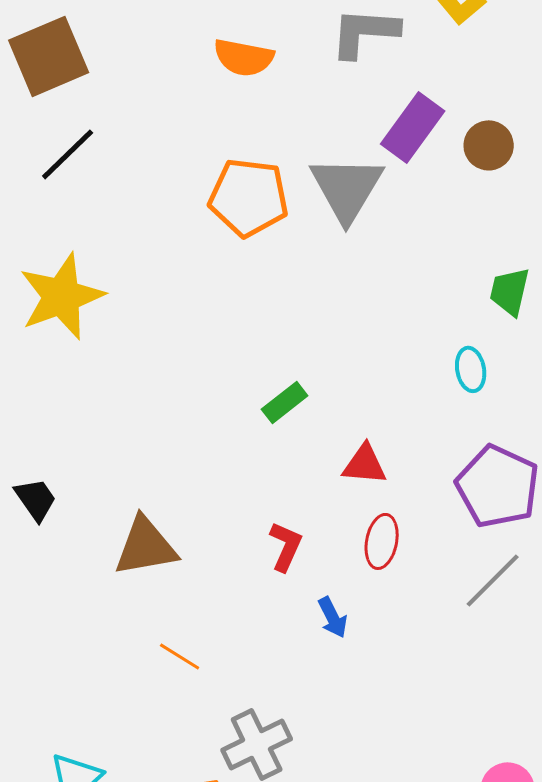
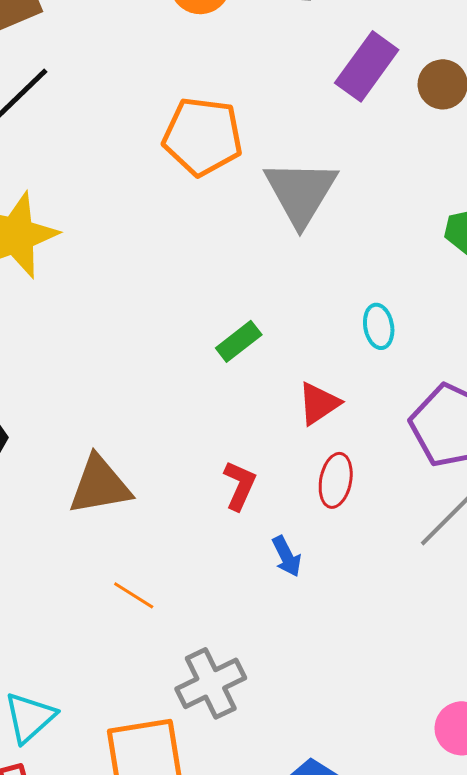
gray triangle: (347, 188) -> (301, 192), moved
cyan ellipse: (471, 369) -> (379, 326), moved
red triangle: (365, 464) -> (319, 403), turned -39

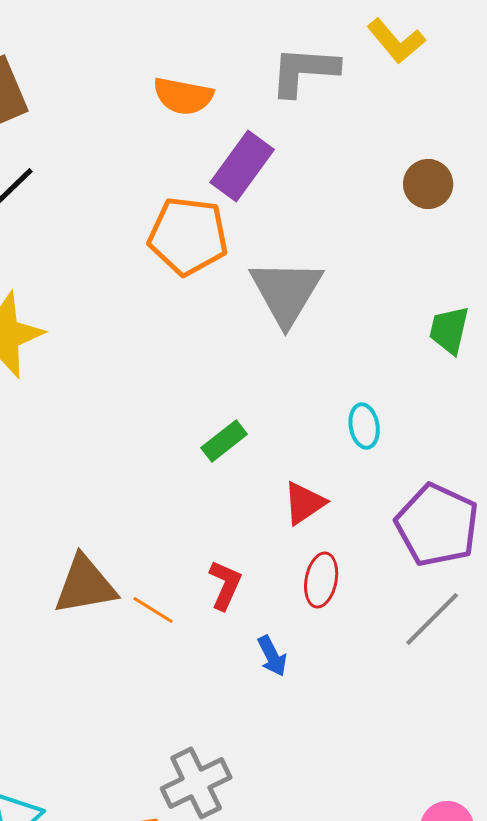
purple rectangle: (367, 66) -> (242, 166), moved
orange line: (134, 595) -> (153, 610), moved

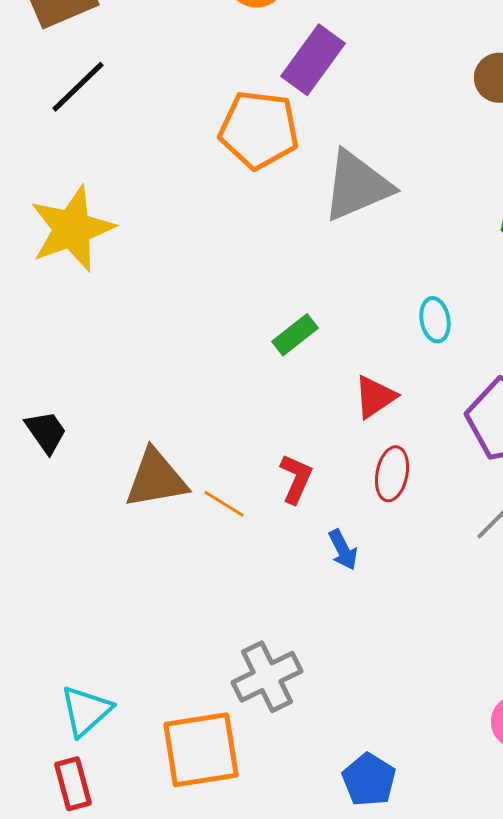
gray triangle: (286, 292) -> (357, 186), turned 36

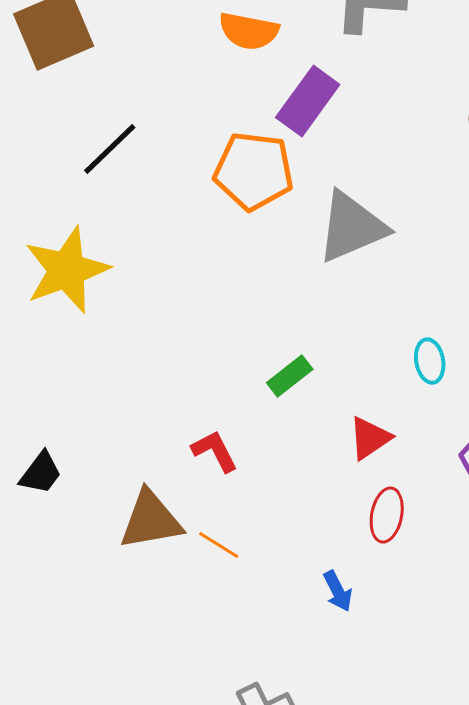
black line: (78, 87) -> (110, 149), moved
black trapezoid: (46, 432) -> (41, 473), turned 72
red L-shape: (296, 479) -> (215, 451), moved, turned -51

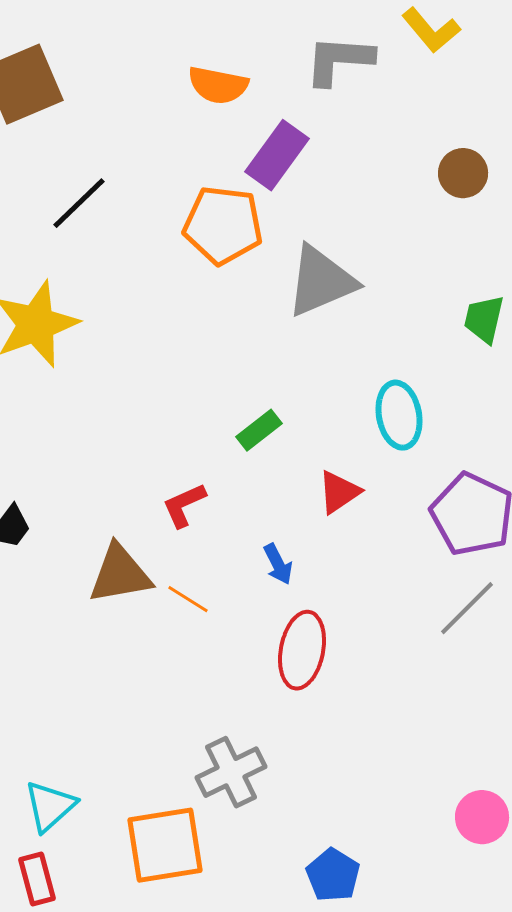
cyan ellipse: (430, 361) -> (399, 415), size x1.5
red L-shape: (215, 451) -> (184, 505), turned -87
red ellipse: (387, 515) -> (302, 650), moved, size x1.4
blue arrow: (338, 591) -> (278, 564), moved

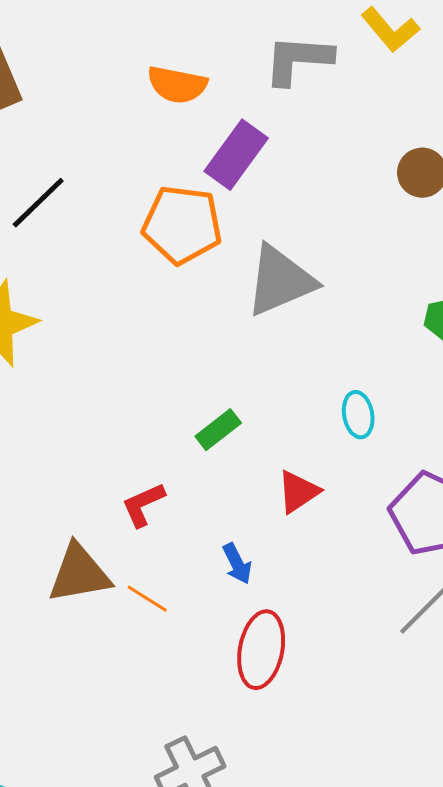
cyan ellipse: (399, 415) -> (358, 415), size x0.7

